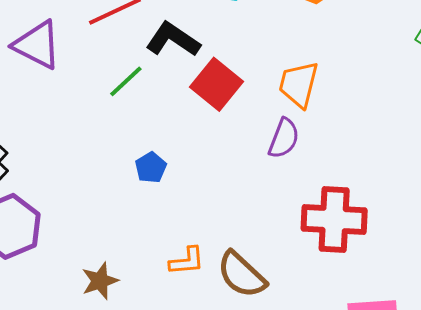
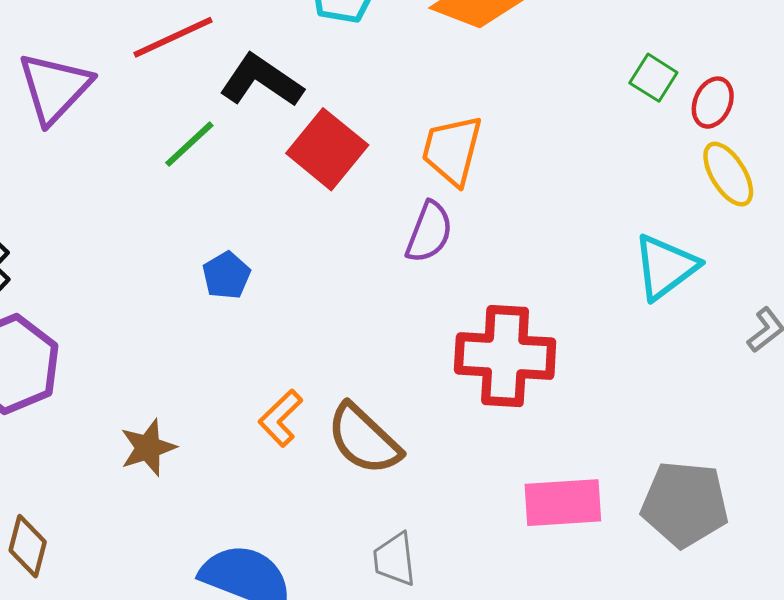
purple triangle: (37, 45) -> (54, 88), turned 46
orange L-shape: (187, 261) -> (281, 418), turned 141

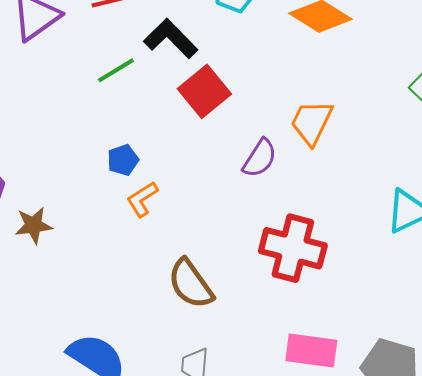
orange trapezoid: (452, 150) -> (312, 122), moved
orange L-shape: (281, 418) -> (142, 199), moved
brown star: (148, 448) -> (33, 225), moved

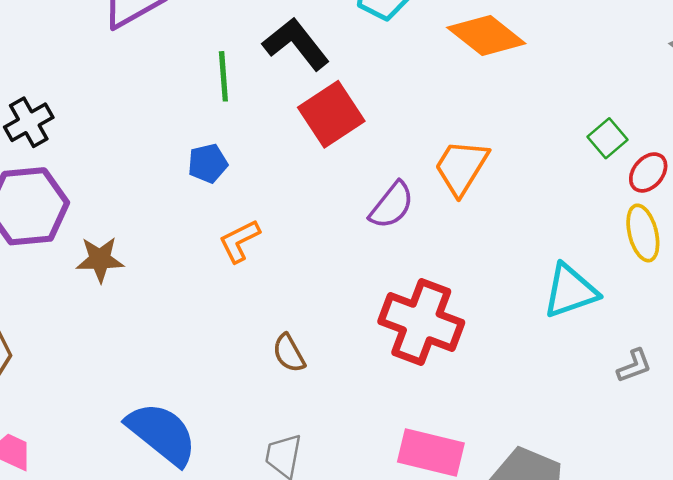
green line: (116, 70) -> (223, 76), turned -69
blue pentagon: (123, 160) -> (208, 163), moved
brown semicircle: (191, 284) -> (289, 353), size x0.6

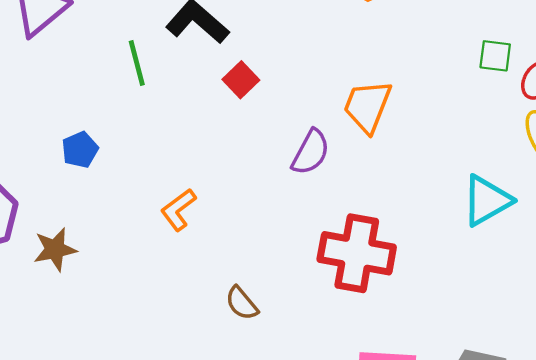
red square: (331, 114) -> (241, 80), size x0.6
green square: (607, 138) -> (495, 56), turned -32
blue pentagon: (208, 163) -> (80, 150), moved

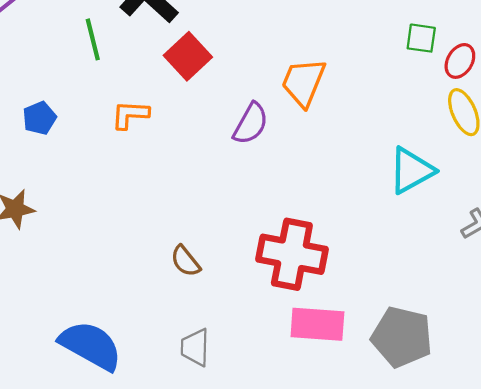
red square: (241, 80) -> (188, 56), size x1.4
orange L-shape: (178, 210) -> (130, 115), moved, turned 39
red cross: (357, 253) -> (292, 254), moved

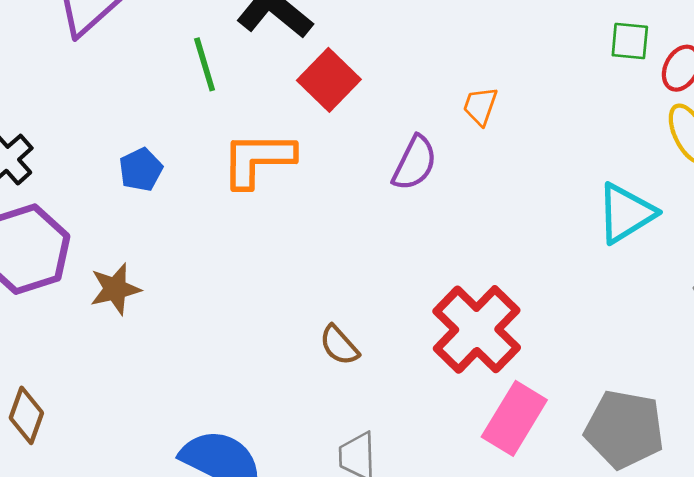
orange trapezoid: (303, 82) -> (480, 106), size x0.6
orange L-shape: (130, 115) -> (258, 159), size x1.5
red cross: (292, 254) -> (477, 329), turned 36
pink rectangle: (317, 324) -> (514, 418), turned -60

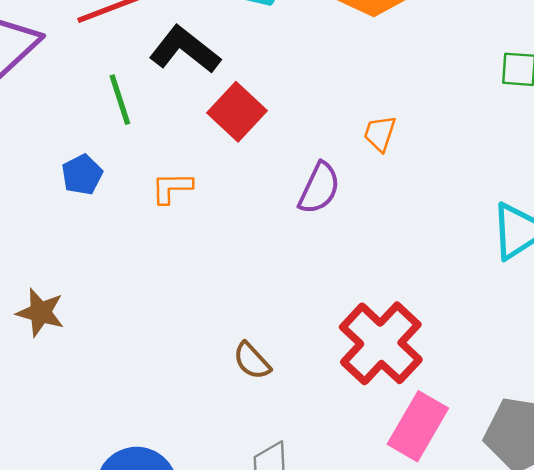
orange L-shape: (258, 159) -> (172, 188), size x0.6
blue pentagon: (141, 170) -> (82, 175), moved
brown star: (115, 289) -> (40, 313), turned 30

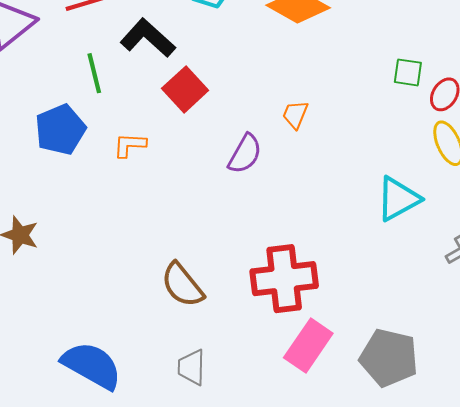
blue pentagon: (82, 175) -> (60, 130), size x1.6
red cross: (381, 343) -> (284, 279), turned 36
brown semicircle: (252, 361) -> (182, 285), size x1.5

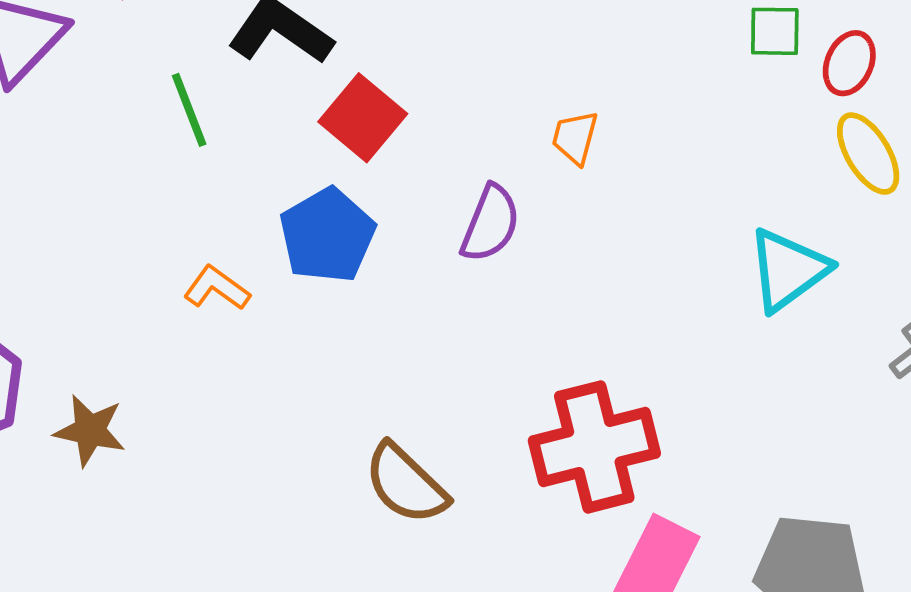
blue pentagon: (60, 130) -> (327, 235), moved
orange L-shape: (130, 145) -> (217, 288), moved, turned 40

